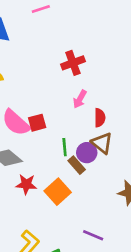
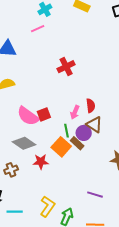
pink arrow: (80, 99) -> (75, 112), moved
orange square: (58, 192) -> (61, 147), moved

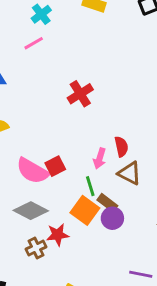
purple circle: (84, 133) -> (112, 218), moved
brown cross: (11, 170) -> (36, 248), moved

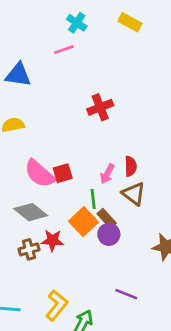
cyan cross: (41, 14) -> (77, 23), turned -30

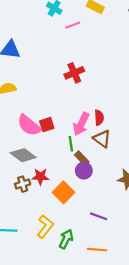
pink line: (64, 50) -> (73, 25), moved
pink arrow: (107, 174) -> (81, 124), size x1.5
orange square: (83, 222) -> (64, 192), moved

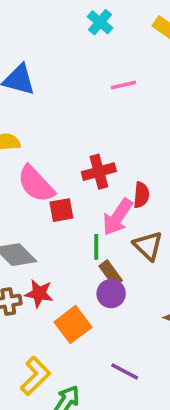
pink line: (73, 25) -> (123, 85), moved
red cross: (74, 73) -> (99, 172), moved
red semicircle: (99, 118) -> (141, 195), moved
pink semicircle: (29, 125) -> (36, 184), moved

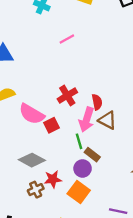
brown triangle: (148, 246) -> (107, 120), moved
purple circle: (111, 294) -> (83, 168), moved

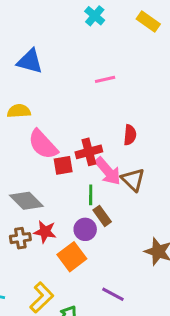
pink line: (67, 39) -> (105, 79), moved
red cross: (67, 96) -> (89, 152), moved
red semicircle: (97, 102) -> (130, 135), moved
pink arrow: (87, 120) -> (108, 171), turned -75

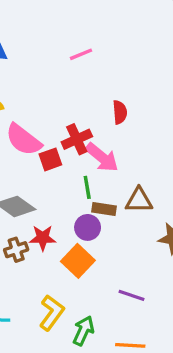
brown triangle: (133, 180) -> (139, 200), moved, turned -35
brown rectangle: (102, 216) -> (104, 209), turned -36

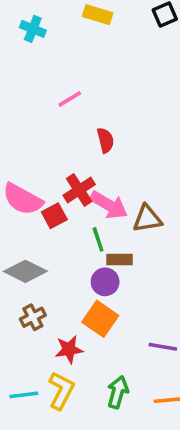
red semicircle: (120, 112) -> (105, 140), moved
brown triangle: (139, 200) -> (147, 219), moved
red star: (43, 238) -> (69, 349), moved
yellow L-shape: (52, 313) -> (61, 391), moved

